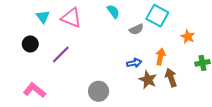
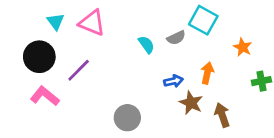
cyan semicircle: (113, 11) -> (146, 45), moved
black circle: (30, 44) -> (39, 57), size x1.5
brown arrow: (171, 78) -> (222, 115), moved
pink L-shape: (34, 90) -> (45, 96), moved

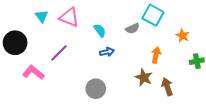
cyan semicircle: (146, 45) -> (100, 30), moved
black circle: (39, 57) -> (15, 43), moved
blue arrow: (173, 81) -> (107, 52), moved

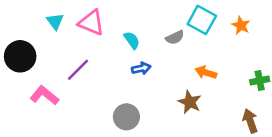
orange star: (183, 36) -> (241, 25), moved
orange arrow: (156, 55) -> (206, 72), turned -84
brown arrow: (167, 87) -> (250, 121), moved

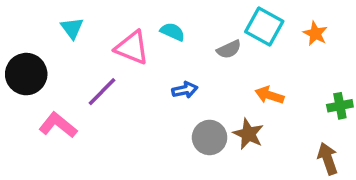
pink triangle: (91, 23) -> (132, 48), moved
cyan semicircle: (132, 40) -> (173, 32), moved, turned -30
gray circle: (126, 117) -> (210, 137), moved

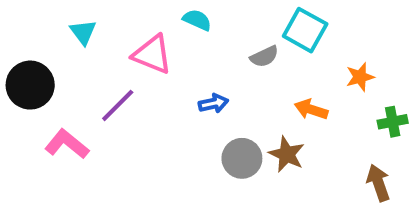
cyan semicircle: (173, 32) -> (197, 20), moved
orange star: (315, 33) -> (360, 77), moved, turned 30

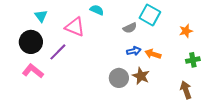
orange star: (360, 77) -> (186, 31), moved
black circle: (30, 85) -> (31, 42), moved
blue arrow: (213, 103) -> (134, 51), moved

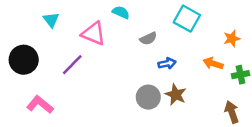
gray semicircle: (130, 28) -> (148, 39), moved
black circle: (31, 42) -> (24, 60), moved
orange arrow: (153, 54) -> (213, 63), moved
pink L-shape: (33, 71) -> (40, 105), moved

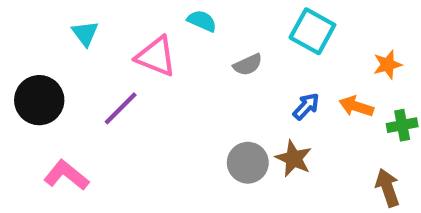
blue arrow: (167, 63) -> (306, 106), moved, turned -35

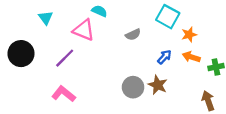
cyan semicircle: (202, 21) -> (99, 11), moved
orange star: (388, 65) -> (189, 35), moved
pink L-shape: (66, 175) -> (64, 94), moved

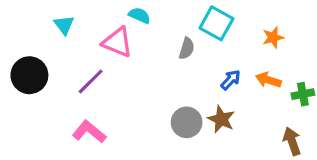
cyan square: (168, 17) -> (216, 23), moved
gray semicircle: (133, 35) -> (187, 48), turned -48
orange star: (189, 35) -> (273, 37), moved

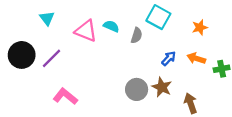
cyan semicircle: (139, 15) -> (111, 26), moved
purple line: (91, 81) -> (52, 58), moved
brown arrow: (292, 141) -> (191, 103), moved

